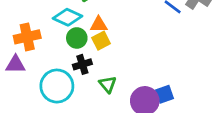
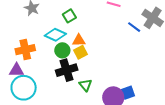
black cross: (82, 64) -> (67, 70), size x1.5
cyan circle: (57, 86) -> (24, 88), moved

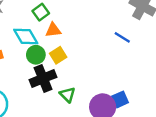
blue line: (134, 27) -> (122, 37), moved
cyan diamond: (55, 35) -> (26, 36), turned 40
orange triangle: (79, 40) -> (53, 30), moved

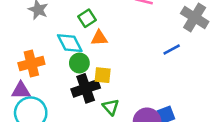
blue line: (122, 37) -> (172, 49), turned -63
yellow square: (58, 55) -> (103, 75), moved, turned 35

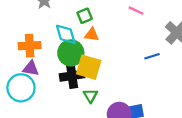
green circle: (79, 63) -> (71, 53), size x1.5
yellow square: (103, 75) -> (89, 67), size x1.6
purple triangle: (21, 90) -> (31, 68), moved

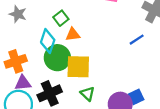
cyan diamond: (66, 34) -> (48, 41), turned 50
black cross: (72, 76) -> (50, 93), moved

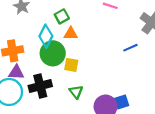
yellow square: (78, 67) -> (71, 65), size x0.6

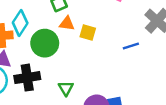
cyan diamond: (46, 36) -> (20, 23), moved
yellow square: (71, 65) -> (88, 33), moved

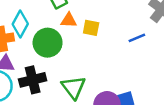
green triangle: (66, 88) -> (74, 87), size x1.5

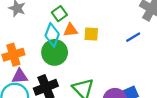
cyan diamond: (20, 24) -> (52, 35), moved

